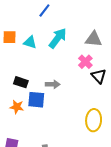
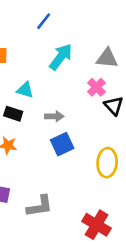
cyan triangle: (30, 42) -> (25, 90), moved
blue square: (36, 100) -> (62, 144), moved, turned -30

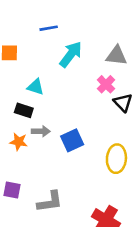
blue line: (44, 21) -> (49, 28), moved, turned 42
gray arrow: (54, 116) -> (41, 131), moved

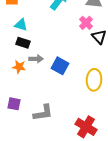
cyan triangle: (36, 87) -> (21, 25), moved
blue square: (72, 140) -> (60, 66), turned -36

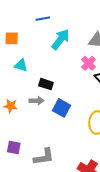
black rectangle: (23, 43) -> (46, 84), moved
orange star: (19, 67) -> (11, 106), moved

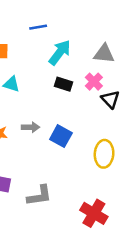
black rectangle: (46, 84) -> (63, 84), moved

